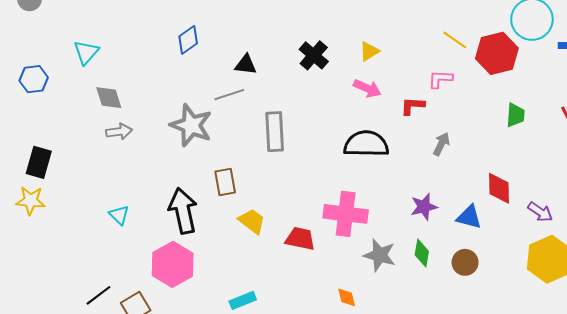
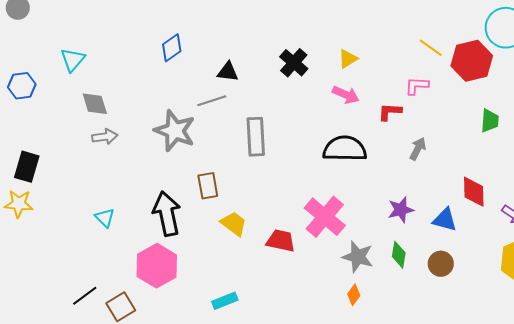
pink cross: (346, 214) -> (325, 217), turned 33
orange diamond: (347, 297) -> (354, 295), moved, turned 50

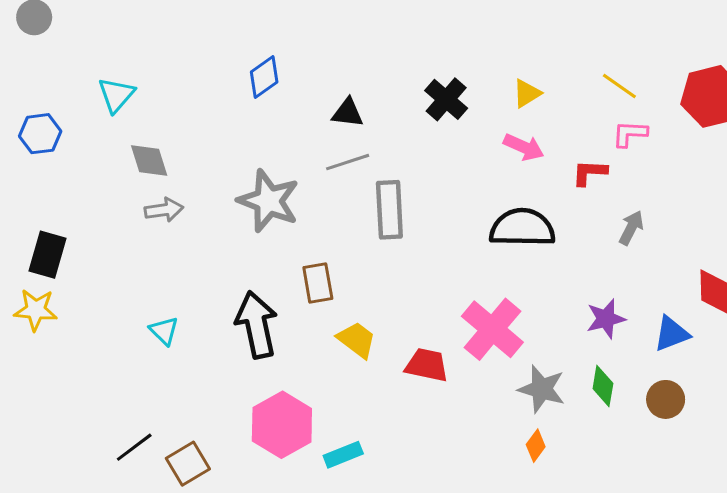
yellow line: (431, 48) -> (619, 86), moved
gray line: (212, 101) -> (348, 162), moved
blue triangle: (445, 220) -> (672, 334), turned -36
pink hexagon: (157, 266) -> (282, 425), moved

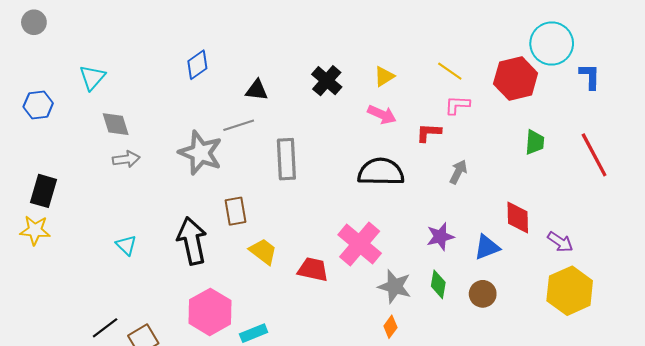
gray line: (348, 162) -> (239, 125), moved

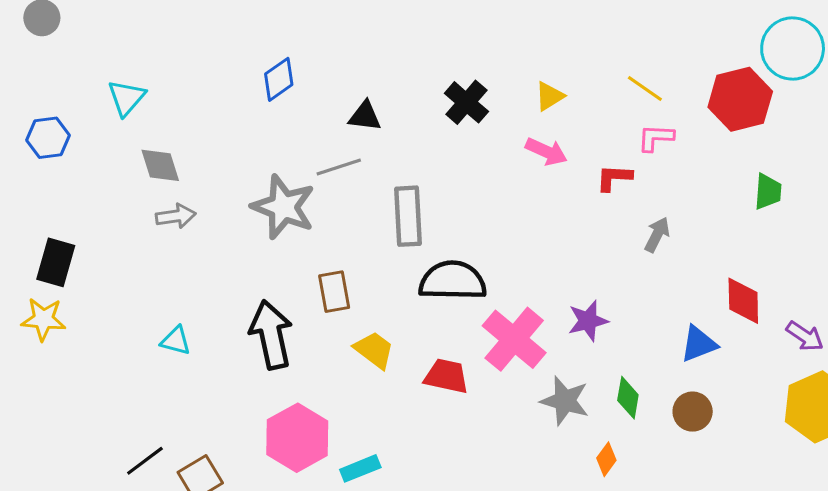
black semicircle: (381, 172) -> (453, 281), moved
purple star: (440, 237) -> (588, 321), moved
cyan triangle: (126, 245) -> (176, 341), turned -30
orange diamond: (390, 327) -> (606, 459), moved

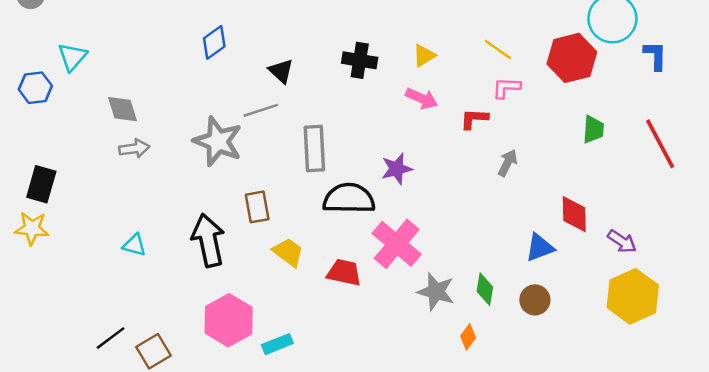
cyan triangle: (126, 98) -> (72, 57), moved
black cross: (466, 102) -> (360, 60), turned -32
black triangle: (365, 116) -> (281, 71), turned 36
purple star: (588, 321) -> (397, 169), moved

